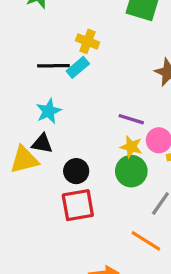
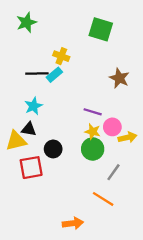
red square: (78, 205) -> (31, 168), moved

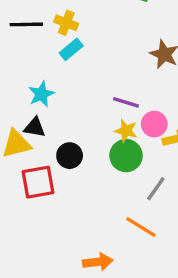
yellow cross: (61, 56) -> (66, 23), moved
black line: (37, 74) -> (26, 24), moved

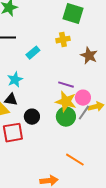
yellow cross: (66, 23) -> (63, 40), moved, turned -32
yellow star: (126, 131) -> (66, 102), size x1.5
gray line: (156, 189) -> (84, 113), moved

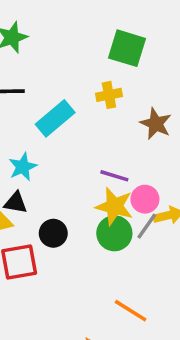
cyan rectangle: (33, 53) -> (55, 118), size x1.5

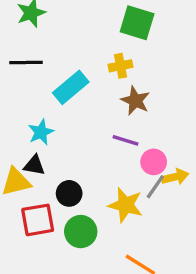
brown star: (156, 124) -> (135, 101), moved
yellow star: (114, 206) -> (125, 205), moved
green circle: (114, 233) -> (81, 232), moved

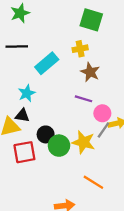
green circle: (81, 232) -> (59, 146), moved

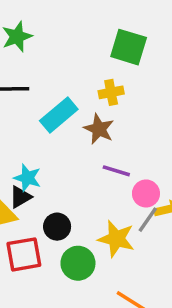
brown star: (90, 72) -> (99, 129), moved
cyan star: (27, 93) -> (27, 178), moved, turned -30
black triangle: (22, 116) -> (20, 197), turned -40
green circle: (59, 146) -> (78, 263), moved

